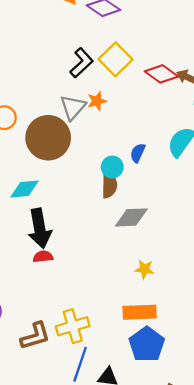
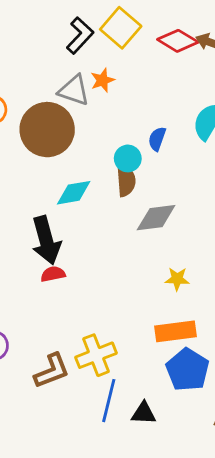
gray triangle: (73, 107) -> (74, 90), turned -48
cyan diamond: (24, 189) -> (74, 193), moved

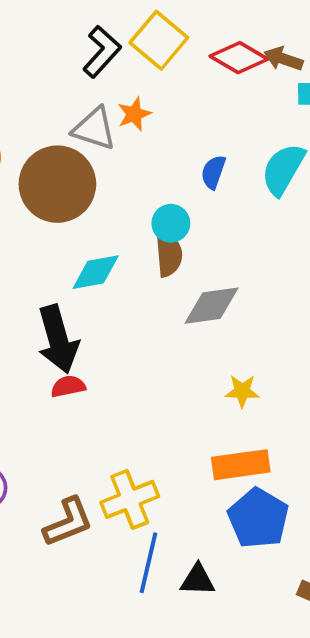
blue semicircle: (157, 139) -> (213, 172), moved

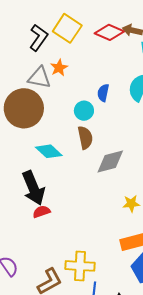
cyan circle: (171, 223) -> (84, 111), moved
cyan diamond: (96, 272) -> (49, 151), turned 60
yellow cross: (130, 499) -> (80, 266), turned 32

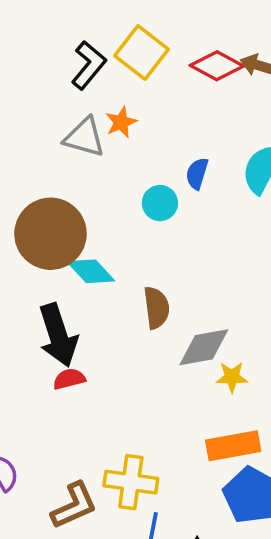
brown circle: (24, 108) -> (51, 234), moved
brown semicircle: (85, 138) -> (156, 308), moved
gray diamond: (110, 161) -> (204, 347), moved

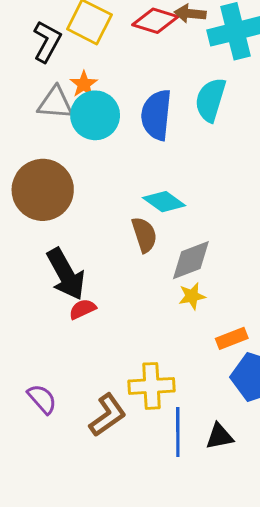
blue semicircle: (197, 174) -> (156, 115), size x1.8
cyan circle: (160, 203) -> (95, 115), moved, size x1.6
cyan diamond: (91, 271) -> (164, 202), moved
yellow star: (232, 377) -> (192, 296), moved
orange rectangle: (233, 446) -> (232, 338), size x0.7

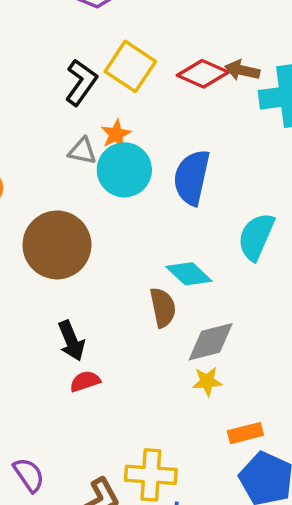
cyan semicircle: (210, 100) -> (256, 237), moved
gray triangle: (55, 103) -> (82, 151), size x0.7
black arrow: (66, 274) -> (71, 341), size x0.7

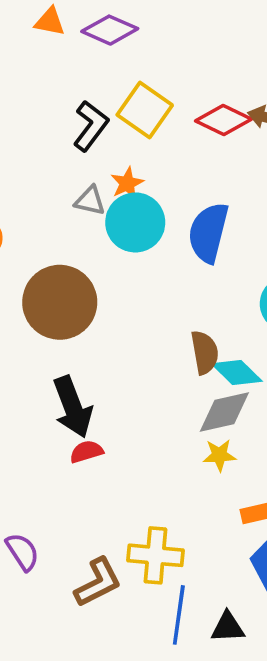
cyan diamond: (189, 274) -> (237, 372), moved
brown semicircle: (163, 308) -> (205, 352), moved
black arrow: (71, 341) -> (73, 407), size x1.4

